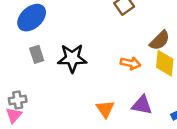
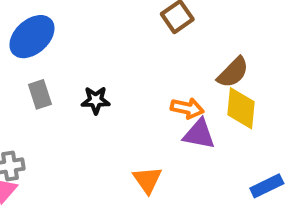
black star: (72, 58) -> (96, 100), size x0.6
purple triangle: (142, 105) -> (199, 134), moved

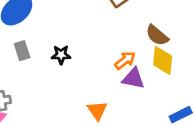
brown semicircle: (233, 72) -> (157, 35), turned 85
orange arrow: (187, 108) -> (125, 60), turned -50

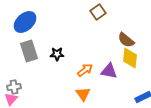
gray rectangle: (22, 51) -> (29, 51), size x1.5
orange arrow: (125, 60) -> (85, 70), moved

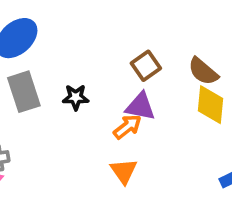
brown square: (98, 12) -> (146, 66), moved
purple triangle: (109, 71) -> (140, 106), moved

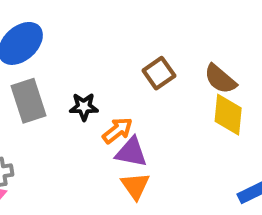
purple triangle: (140, 106) -> (131, 152), moved
orange arrow: (127, 127) -> (117, 130), moved

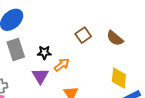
yellow diamond: (228, 115) -> (119, 78), moved
purple triangle: (131, 152) -> (40, 76), moved, turned 48

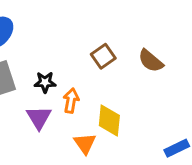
orange arrow: (62, 65) -> (71, 101), turned -42
yellow diamond: (119, 78) -> (109, 121), moved

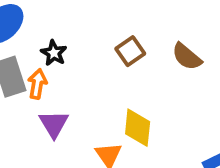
black star: (45, 82) -> (54, 53), moved, turned 30
orange arrow: (71, 101) -> (37, 84), moved

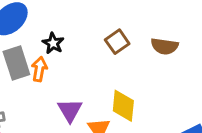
brown semicircle: (187, 57) -> (165, 46), turned -32
purple triangle: (54, 124) -> (70, 110), moved

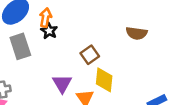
brown square: (117, 42) -> (90, 55), moved
orange arrow: (39, 69) -> (45, 18), moved

